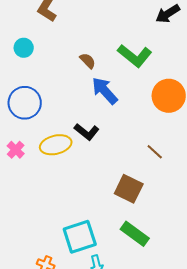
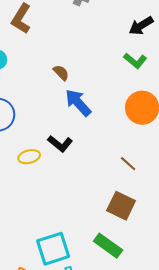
green L-shape: (135, 56) -> (135, 61), moved, size x0.7
yellow ellipse: (56, 145) -> (29, 157), size x0.7
brown square: (129, 189) -> (121, 206), moved

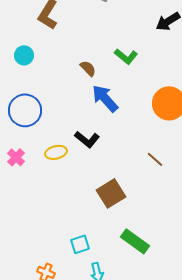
green L-shape: (135, 61) -> (126, 56), moved
brown square: (121, 206) -> (111, 193), moved, turned 32
cyan square: (53, 249) -> (80, 244), size x0.6

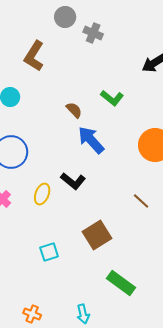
yellow ellipse: (56, 152) -> (42, 194), turned -55
cyan square: (80, 244) -> (49, 252), moved

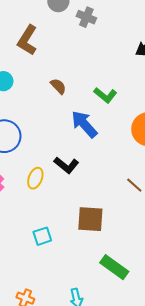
green L-shape: (112, 98) -> (105, 95), moved
brown semicircle: (74, 110) -> (58, 86), moved
brown square: (97, 235) -> (90, 219), turned 36

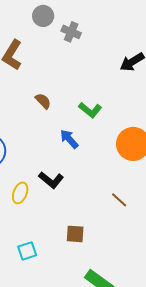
blue arrow: (84, 124) -> (69, 139), size x0.7
brown square: (90, 219) -> (75, 234), size x0.7

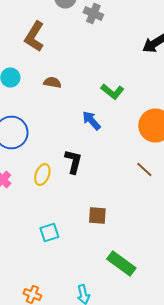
brown semicircle: (43, 101) -> (52, 82), moved, turned -36
black L-shape: (51, 180) -> (73, 162), turned -115
brown line: (119, 200) -> (144, 170), moved

